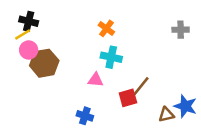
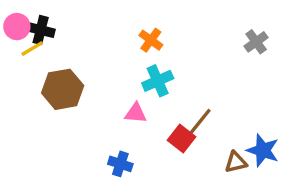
gray cross: (181, 30) -> (256, 42), turned -35
pink circle: (29, 50) -> (17, 27), moved
cyan cross: (111, 57) -> (158, 81), turned -36
red square: (128, 98) -> (181, 138), turned -36

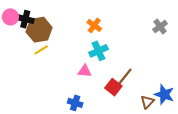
yellow line: (32, 49) -> (41, 50), moved
brown hexagon: (63, 89) -> (39, 30), moved
brown triangle: (236, 162) -> (147, 102), turned -32

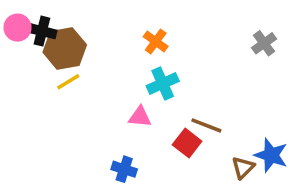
brown line: (125, 76) -> (206, 125), turned 72

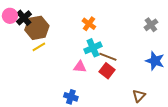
black cross: (42, 31) -> (24, 18), turned 35
brown line: (206, 125) -> (108, 57), moved
red square: (187, 143) -> (107, 71), moved
blue star: (271, 155) -> (155, 61), moved

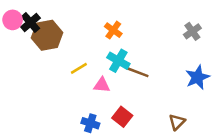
yellow line: (39, 47) -> (79, 68), moved
cyan cross: (93, 48) -> (118, 61), turned -36
blue star: (155, 61) -> (197, 77), turned 30
red square: (107, 71) -> (122, 117), moved

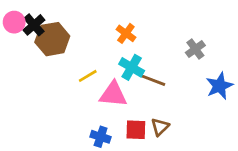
gray cross: (192, 31) -> (195, 49), moved
pink triangle: (102, 85) -> (113, 94), size x1.5
red square: (122, 117) -> (136, 130), turned -36
brown triangle: (177, 122) -> (160, 127), moved

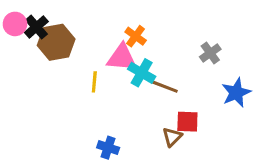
yellow line: (88, 76) -> (94, 82), turned -54
pink triangle: (113, 94) -> (122, 58), moved
red square: (136, 130) -> (187, 122), moved

